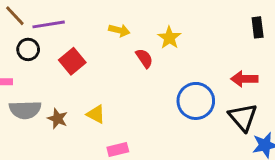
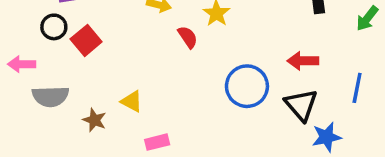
red square: (72, 61) -> (86, 40), moved
brown star: (58, 119) -> (95, 120), moved

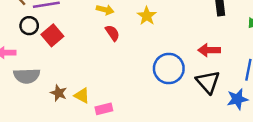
red semicircle: (188, 37) -> (112, 33), moved
yellow triangle: (132, 101) -> (82, 95), moved
blue star: (327, 137) -> (237, 99), moved

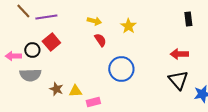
black circle: (29, 26) -> (32, 50), moved
blue circle: (169, 68) -> (121, 69), moved
yellow triangle: (82, 95) -> (75, 91), turned -32

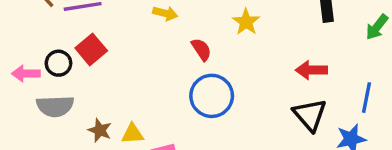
yellow star: (128, 26) -> (246, 22), moved
red semicircle: (100, 40) -> (201, 49), moved

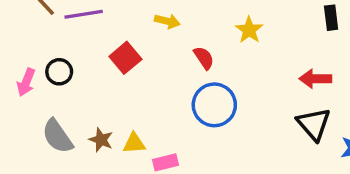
red square: (91, 49) -> (125, 58), moved
pink arrow: (26, 74) -> (26, 82), turned -68
gray semicircle: (55, 106) -> (57, 136), moved, turned 57

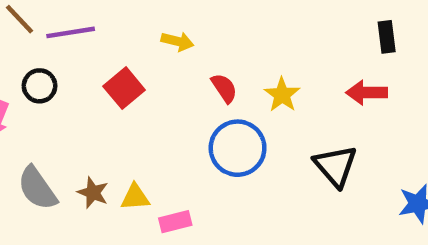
yellow star: (249, 30) -> (282, 95), moved
black circle: (59, 72) -> (40, 86), moved
red arrow: (315, 79) -> (367, 93), moved
black triangle: (314, 124) -> (335, 166), moved

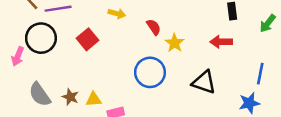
black circle: (40, 86) -> (41, 38), size x1.6
red semicircle: (224, 88) -> (154, 27), moved
black triangle: (335, 166) -> (204, 82), turned -30

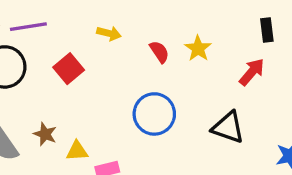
red arrow: (221, 42) -> (252, 72), turned 130
yellow star: (175, 43) -> (198, 48), moved
brown star: (70, 97) -> (45, 134), moved

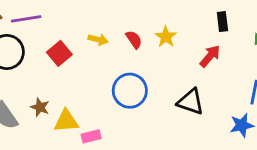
yellow arrow: (109, 33) -> (98, 40), moved
yellow triangle: (77, 151) -> (66, 121), size x1.4

